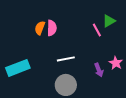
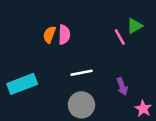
pink star: (116, 63) -> (143, 109), moved

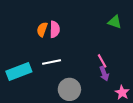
green triangle: (135, 26) -> (115, 22), turned 48
pink line: (120, 37) -> (102, 61), moved
white line: (81, 73) -> (52, 62), moved

